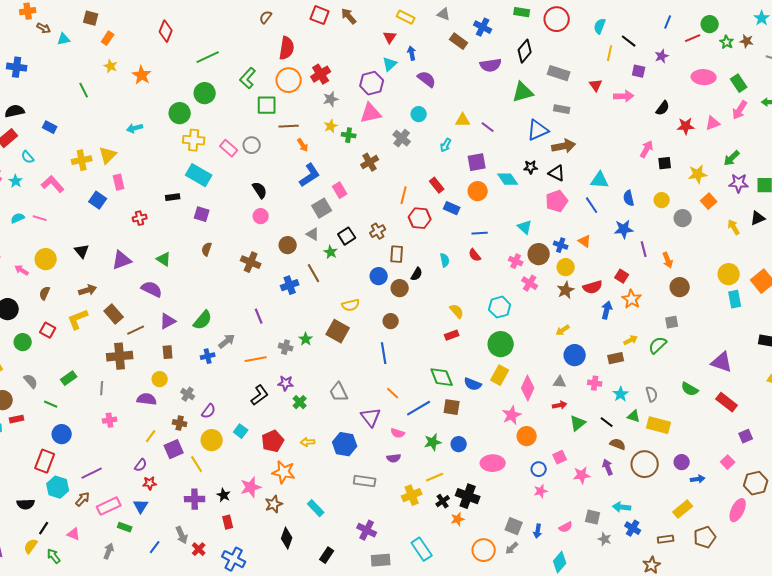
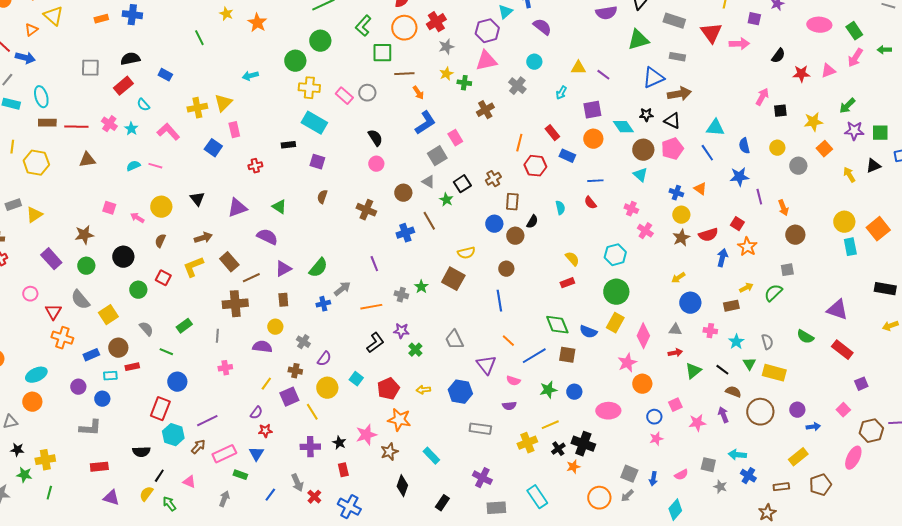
red triangle: (596, 85) -> (711, 33), size x1.6
brown circle: (539, 254) -> (643, 150), moved
green triangle: (634, 416) -> (749, 364), turned 40

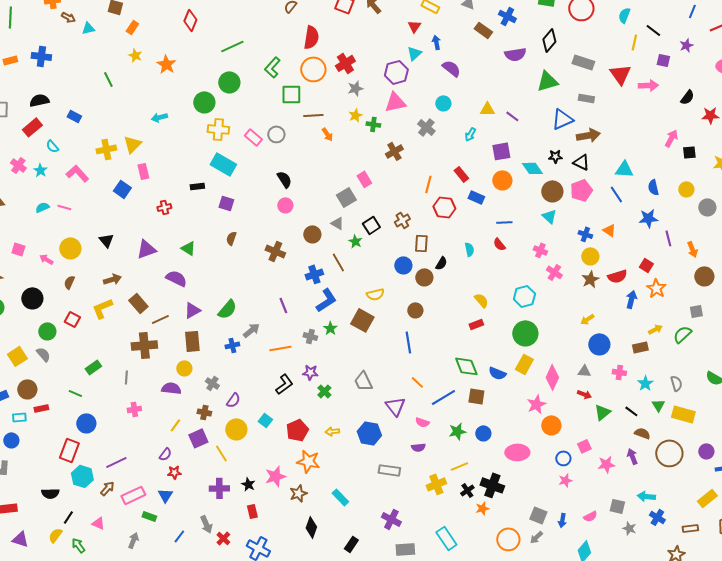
blue L-shape: (425, 123) -> (326, 300), moved
brown rectangle: (283, 300) -> (192, 341), size x1.5
gray semicircle: (146, 329) -> (43, 354), moved
red arrow: (675, 353) -> (584, 394), turned 32

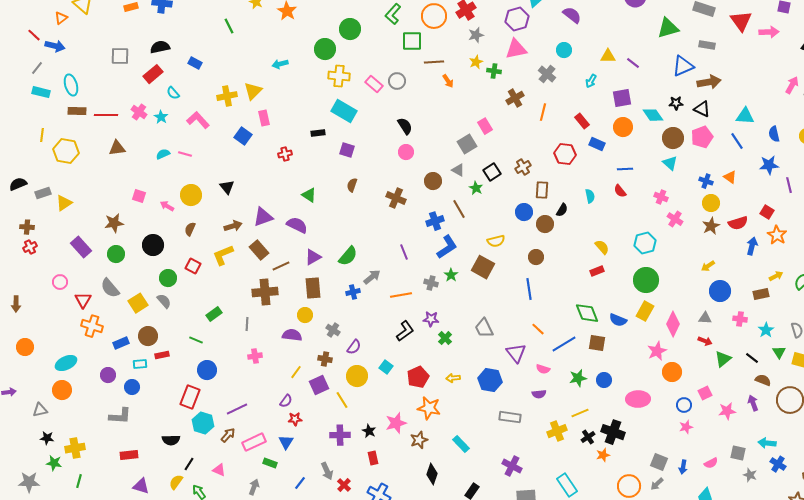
orange line: (428, 184) -> (543, 112), moved
purple triangle: (146, 249) -> (263, 217), moved

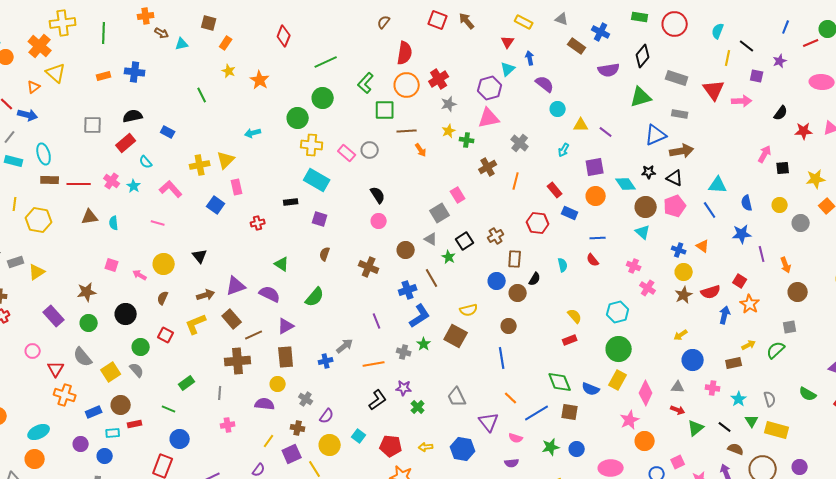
cyan circle: (564, 50) -> (558, 109), moved
cyan semicircle: (163, 154) -> (114, 223), moved, turned -72
green semicircle: (348, 256) -> (315, 297), moved
red pentagon: (418, 377) -> (391, 446), turned 30

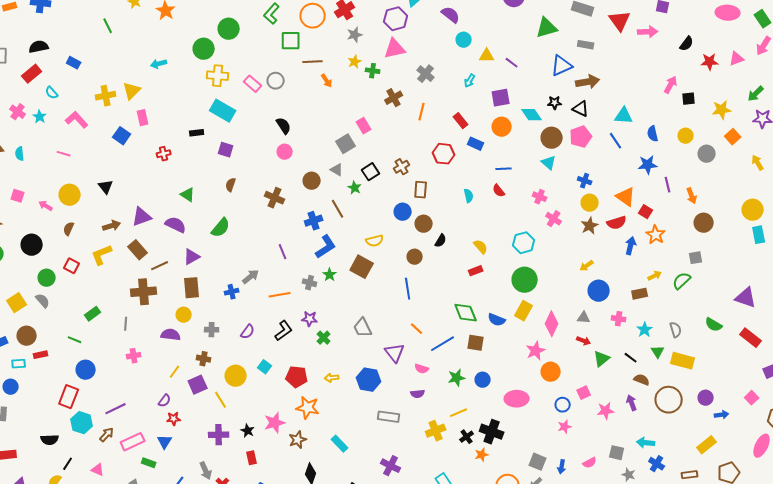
orange triangle: (703, 246) -> (626, 197), moved, size x1.5
black semicircle: (535, 279) -> (441, 241), moved
gray cross: (306, 399) -> (212, 330), turned -32
purple semicircle: (327, 416) -> (248, 332), moved

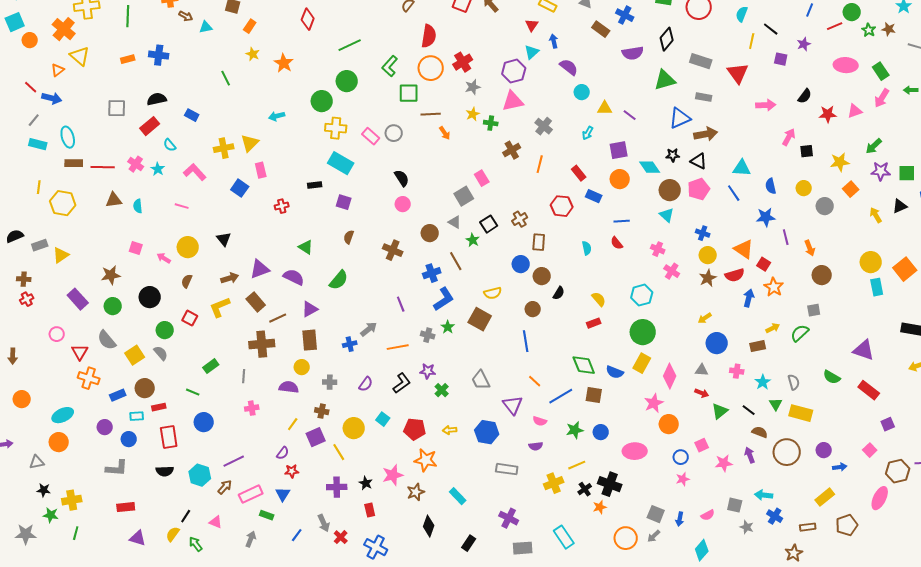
pink arrow: (648, 32) -> (766, 105), moved
red rectangle: (69, 397) -> (169, 437), moved, turned -30
black semicircle: (50, 440) -> (165, 471), moved

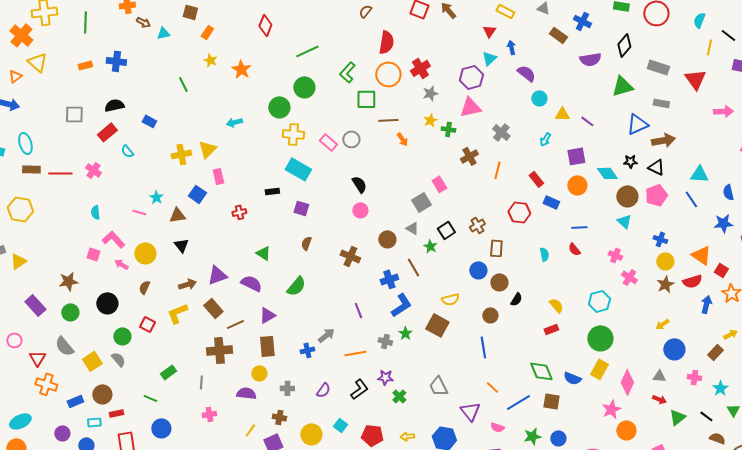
cyan star: (158, 169) -> (156, 197), moved
pink L-shape: (195, 172) -> (113, 239), moved
brown triangle: (114, 200) -> (177, 215), moved
brown rectangle: (758, 346) -> (715, 352), turned -35

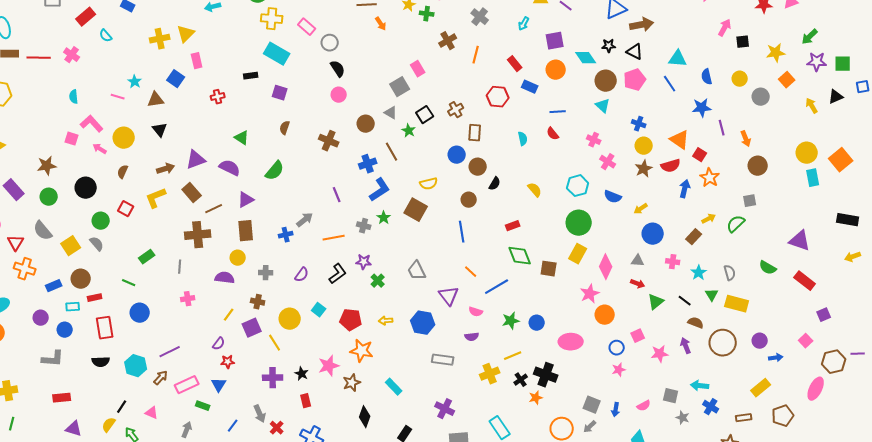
gray circle: (351, 139) -> (330, 43), moved
red rectangle: (551, 329) -> (513, 226), moved
blue semicircle: (572, 378) -> (613, 197), moved
brown square: (551, 401) -> (549, 269), moved

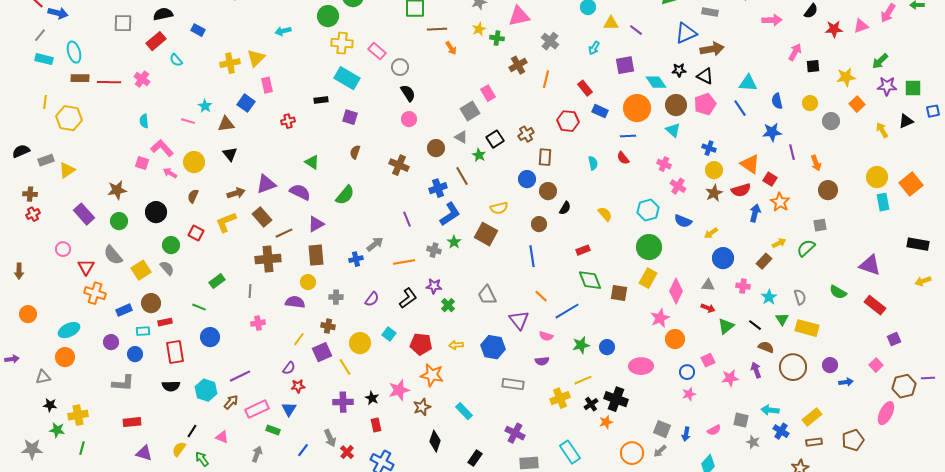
orange circle: (556, 70) -> (637, 108), moved, size x1.4
yellow rectangle: (761, 388) -> (812, 417), moved

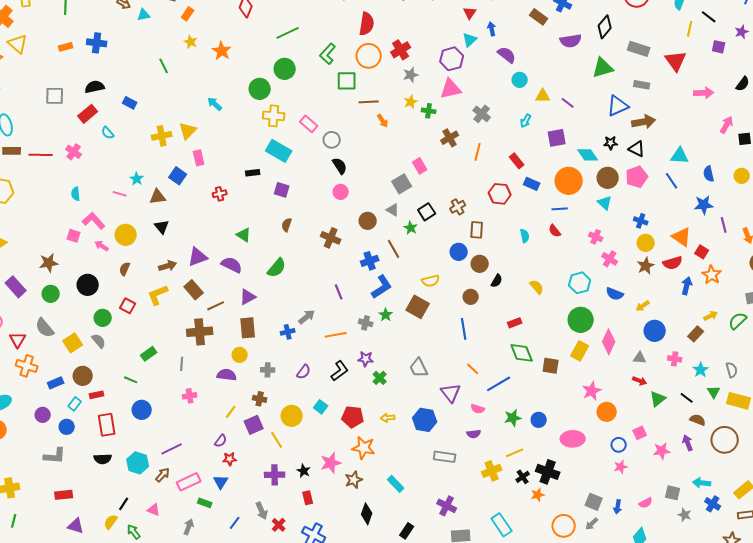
cyan arrow: (283, 31) -> (215, 104), turned 56
pink diamond: (676, 291) -> (609, 342), moved
cyan rectangle: (143, 331) -> (75, 404), turned -48

